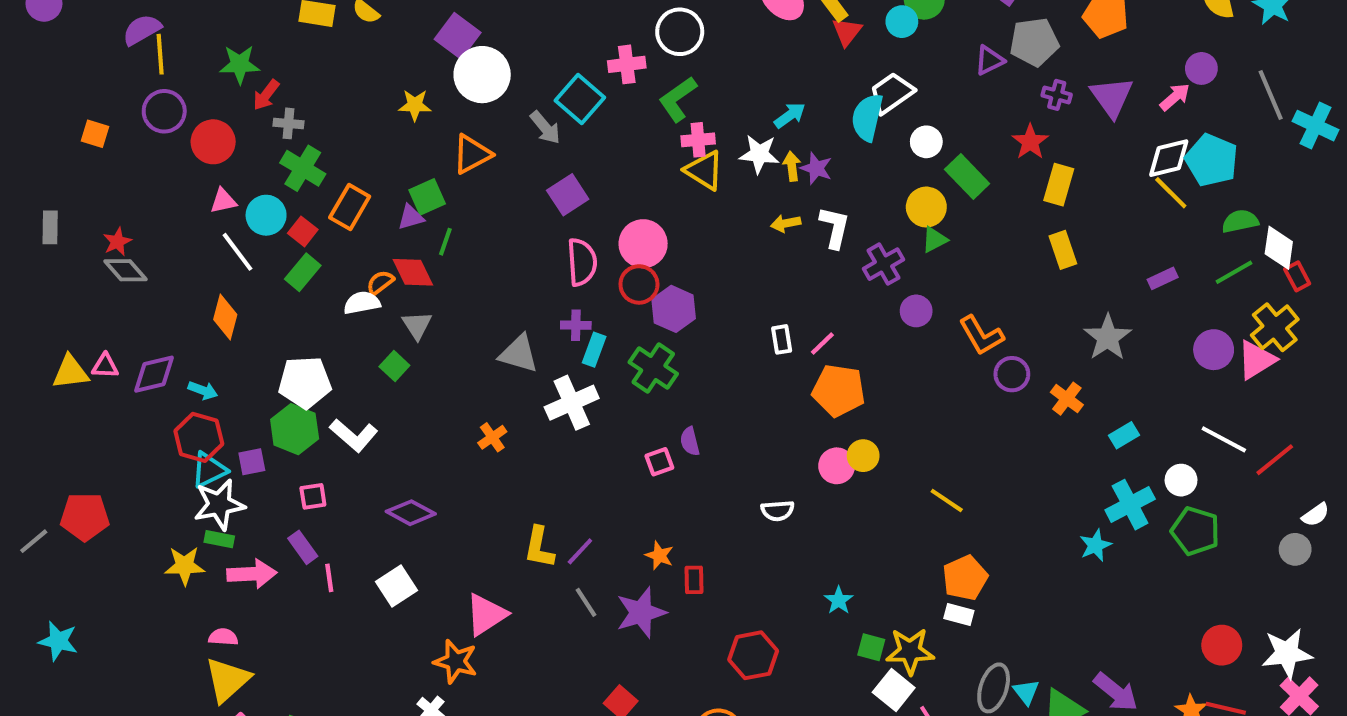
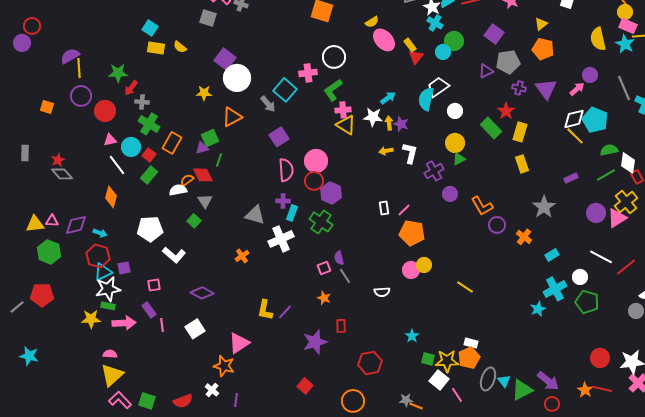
green rectangle: (967, 176) -> (491, 128), moved
green hexagon: (295, 429) -> (49, 252), moved
orange star: (659, 555) -> (324, 298), moved
orange pentagon: (965, 578) -> (469, 358), moved
gray line: (586, 602) -> (345, 276), moved

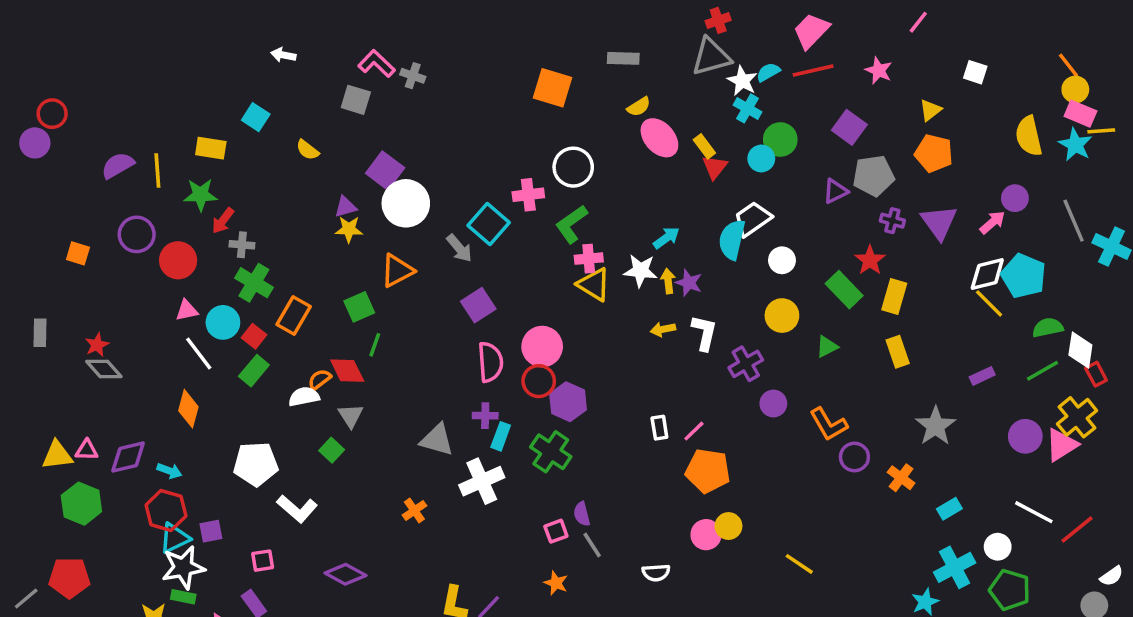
yellow rectangle: (156, 48) -> (211, 148), moved
yellow line: (79, 68) -> (157, 171), moved
purple triangle: (202, 148) -> (345, 207), moved
green triangle: (459, 159) -> (827, 347), moved

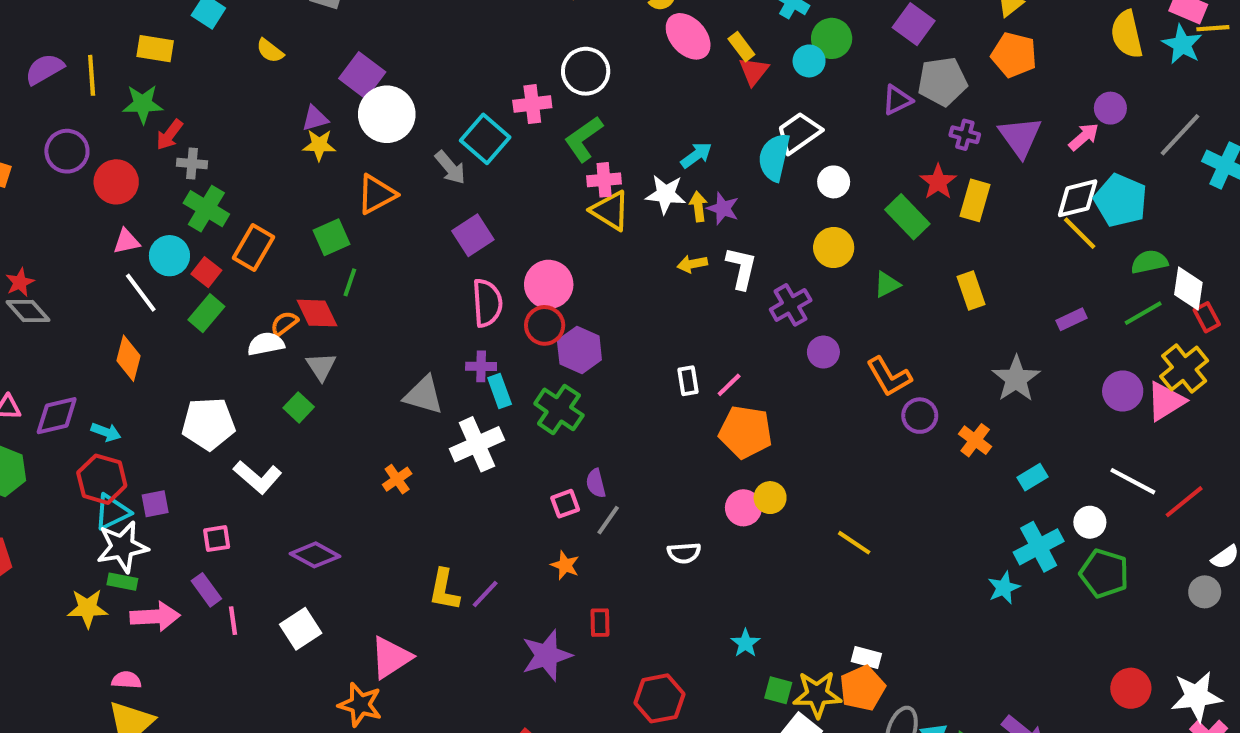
gray line: (1074, 221) -> (1180, 135), turned 66
yellow rectangle: (894, 297) -> (975, 200), moved
cyan rectangle: (501, 436) -> (500, 391), turned -40
gray line: (592, 545) -> (608, 520), turned 68

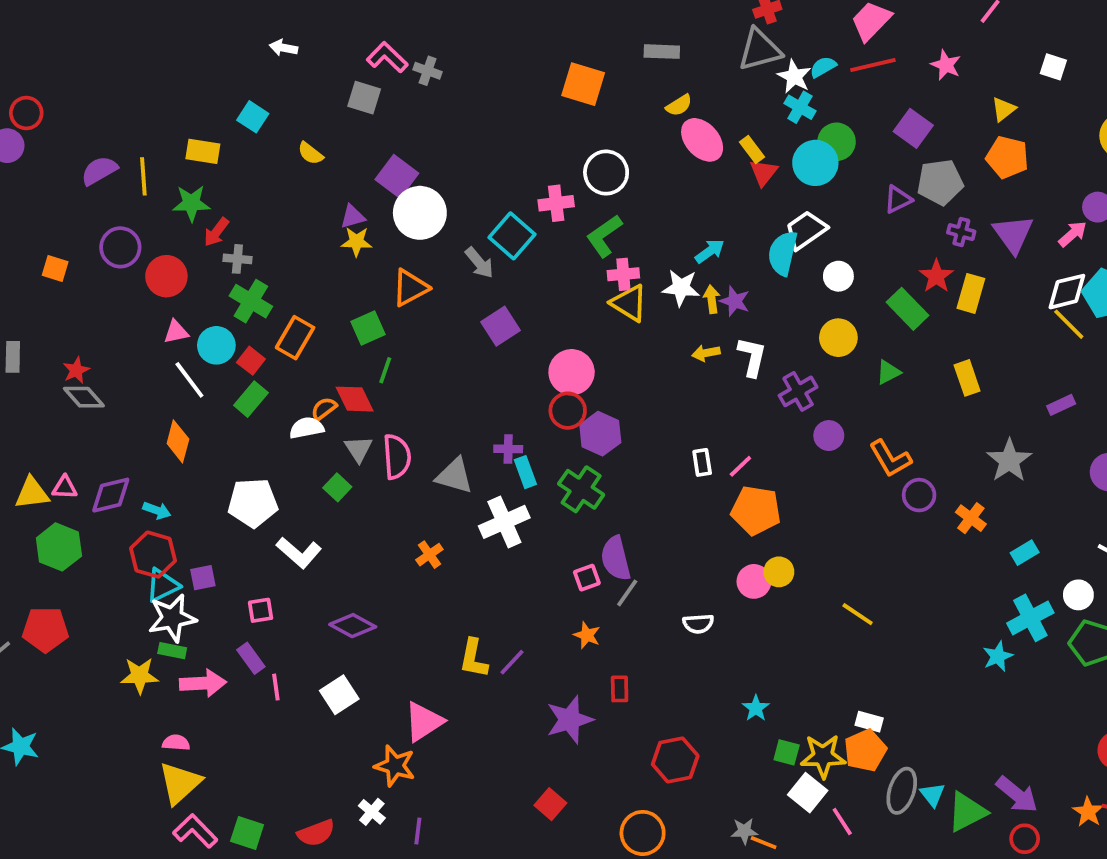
cyan circle: (809, 61) -> (815, 163), size x1.5
pink semicircle: (487, 303) -> (397, 457), moved
purple semicircle: (596, 483) -> (616, 558), size x1.6

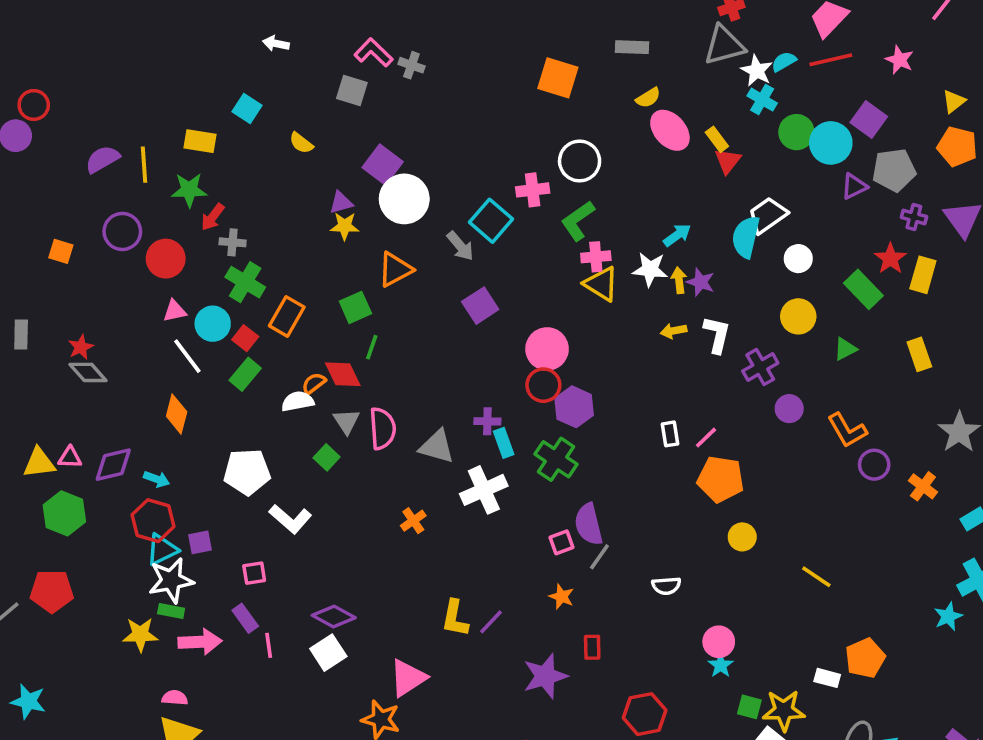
cyan circle: (815, 163) -> (831, 143), moved
pink circle: (754, 581) -> (719, 642), moved
purple diamond: (353, 626) -> (334, 616), moved
orange pentagon: (865, 750) -> (865, 658), moved

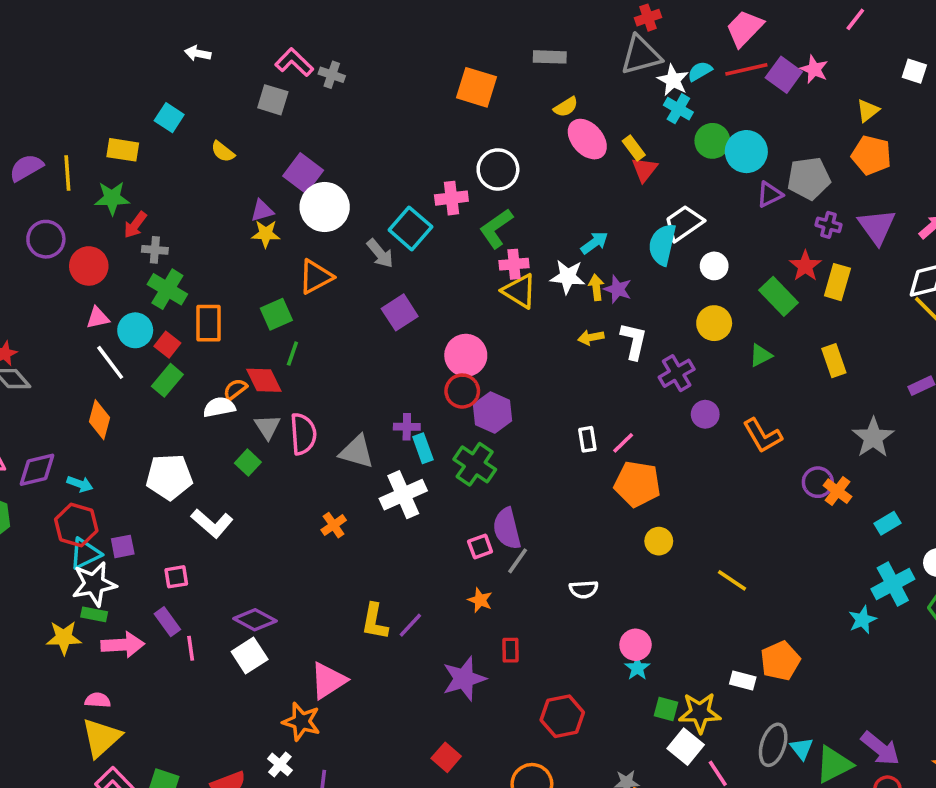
purple square: (869, 119) -> (784, 75), moved
orange rectangle: (287, 316) -> (208, 323), turned -30
purple circle: (874, 465) -> (818, 482), moved

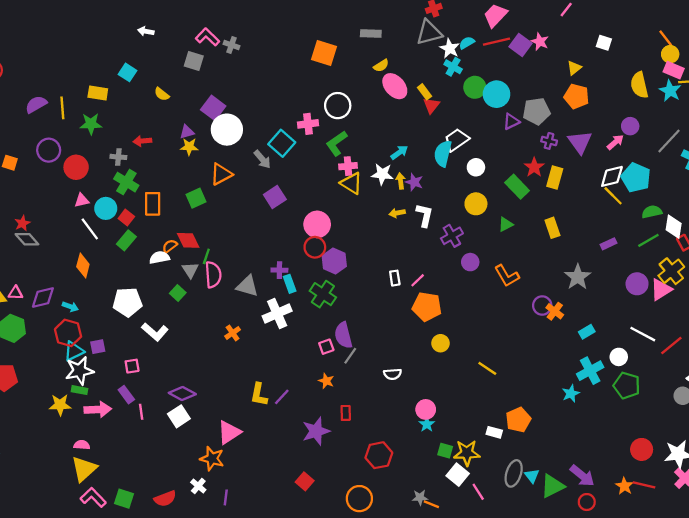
red arrow: (135, 225) -> (142, 141), moved, turned 48
green line: (292, 354) -> (206, 256), moved

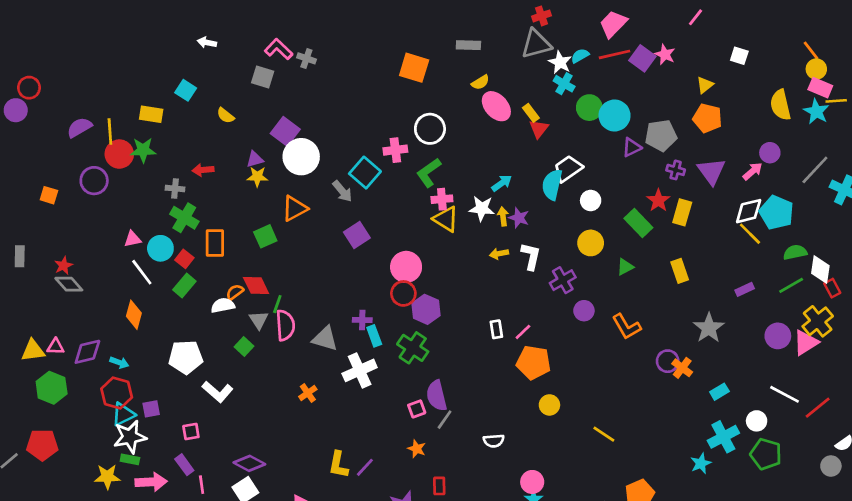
red circle: (76, 167) -> (119, 154), moved

